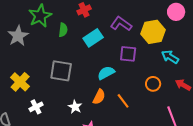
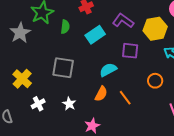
white star: (75, 107) -> (69, 104), moved

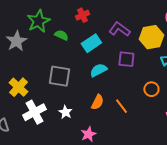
green semicircle: (65, 27) -> (61, 35), turned -72
cyan semicircle: (108, 70) -> (98, 70), moved
white cross: (38, 104) -> (34, 112), size x1.6

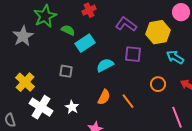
cyan rectangle: (91, 43) -> (85, 43), moved
gray square: (59, 76) -> (66, 71), size x0.6
white cross: (34, 112) -> (41, 107), turned -30

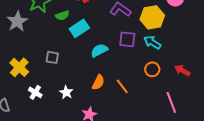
green semicircle: (68, 30) -> (62, 15), turned 136
cyan arrow: (175, 57) -> (152, 42), moved
gray square: (66, 71) -> (52, 57), moved
white cross: (41, 107) -> (35, 92), size x0.6

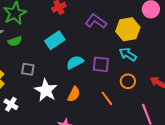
green semicircle: (62, 15) -> (15, 41), moved
purple square: (127, 39) -> (101, 64), moved
orange line: (122, 86) -> (107, 98), moved
white star: (66, 92) -> (46, 90), moved, size x1.6

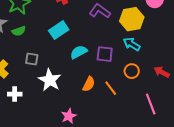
orange semicircle: (74, 94) -> (89, 84), moved
white cross: (11, 104) -> (15, 94), turned -32

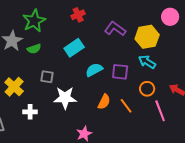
white star: (50, 80) -> (65, 98), turned -30
pink line: (151, 104) -> (160, 111), moved

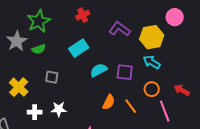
white star: (65, 98) -> (59, 109), moved, size x0.7

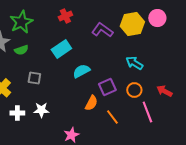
yellow hexagon: (152, 37) -> (132, 24), moved
purple square: (125, 72) -> (107, 87), moved, turned -30
orange line: (131, 106) -> (112, 117), moved

